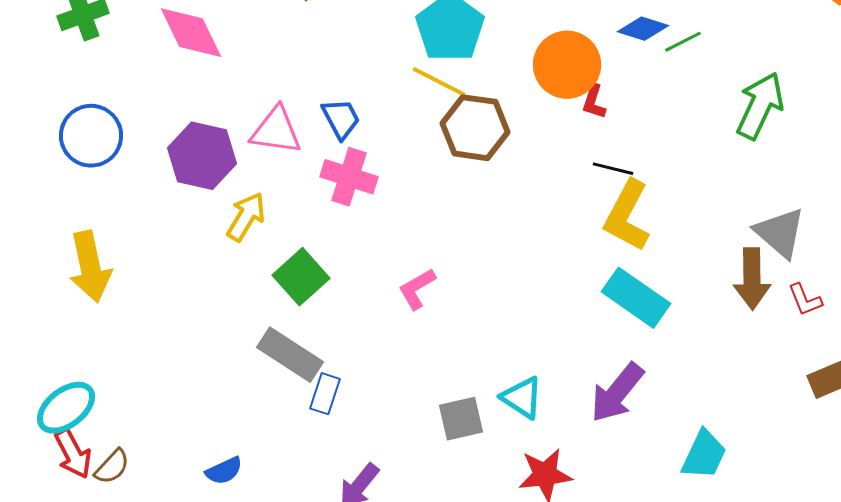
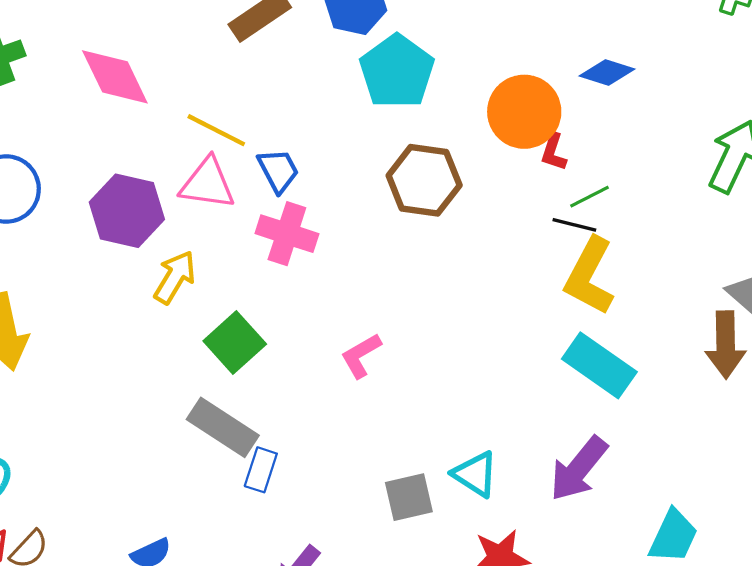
green line: (683, 42) -> (590, 197), moved
yellow line: (439, 82) -> (216, 130), moved

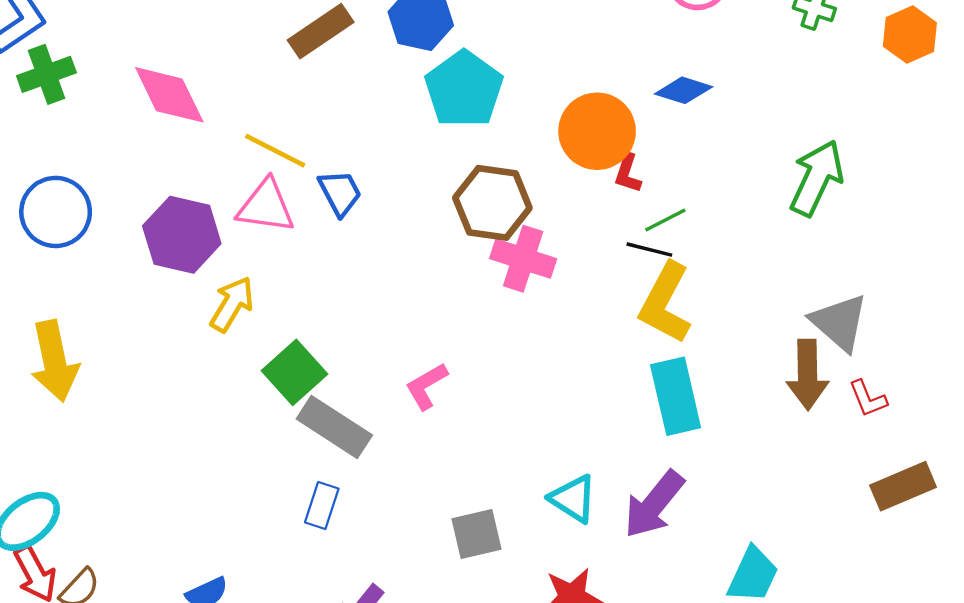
pink cross: (287, 234) -> (523, 259), moved
cyan rectangle: (599, 365) -> (676, 396), turned 42
gray rectangle: (223, 427) -> (334, 427), moved
cyan triangle: (475, 474) -> (573, 499), moved

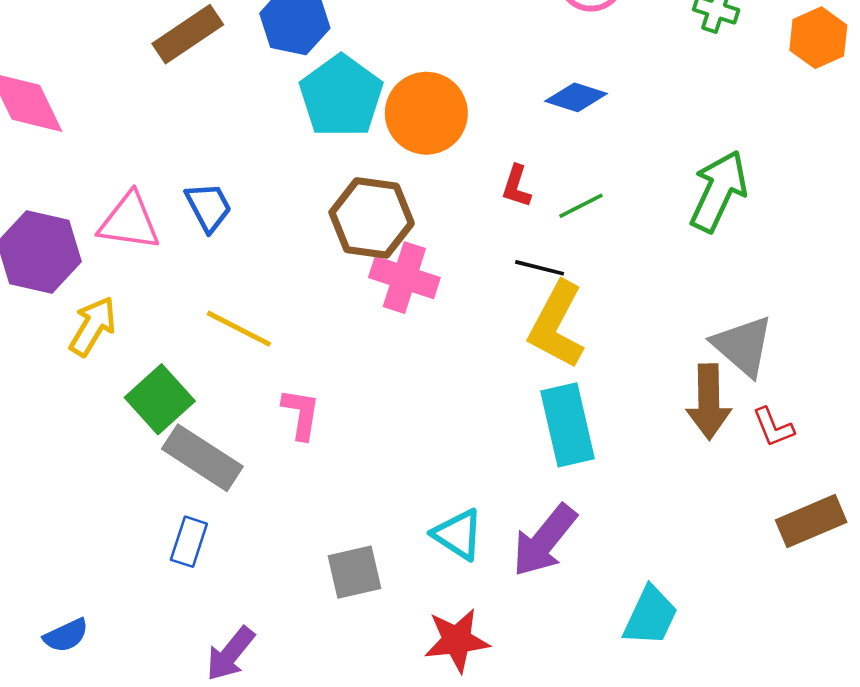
orange circle: (597, 131) -> (426, 113), moved
yellow line: (275, 151) -> (239, 329), moved
green line: (665, 220) -> (581, 206), moved
pink L-shape: (426, 386) -> (301, 414), turned 129

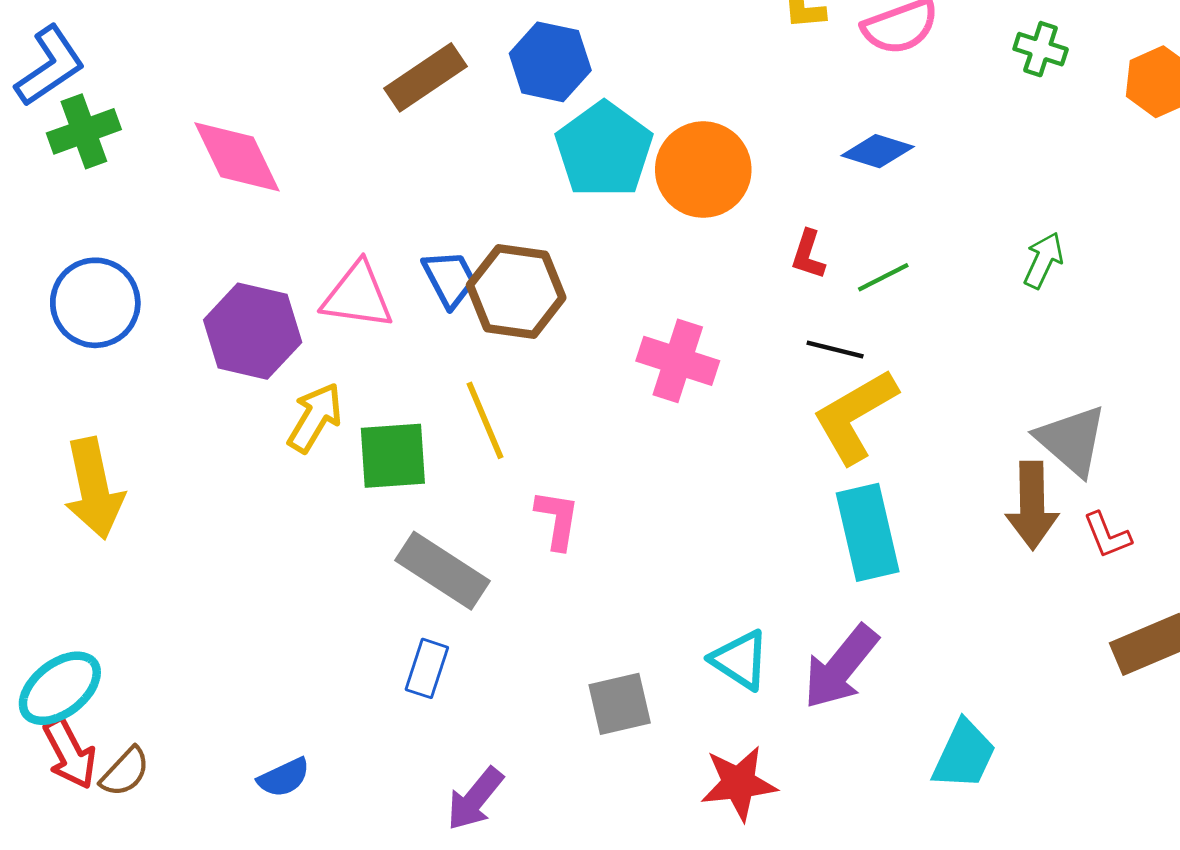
green arrow: (719, 191) -> (1043, 260), size x0.6
brown hexagon: (372, 218) -> (516, 291), moved
yellow L-shape: (557, 325) -> (855, 416), turned 32
yellow line: (239, 329) -> (485, 420), turned 40
green square: (160, 399) -> (393, 456), moved, turned 38

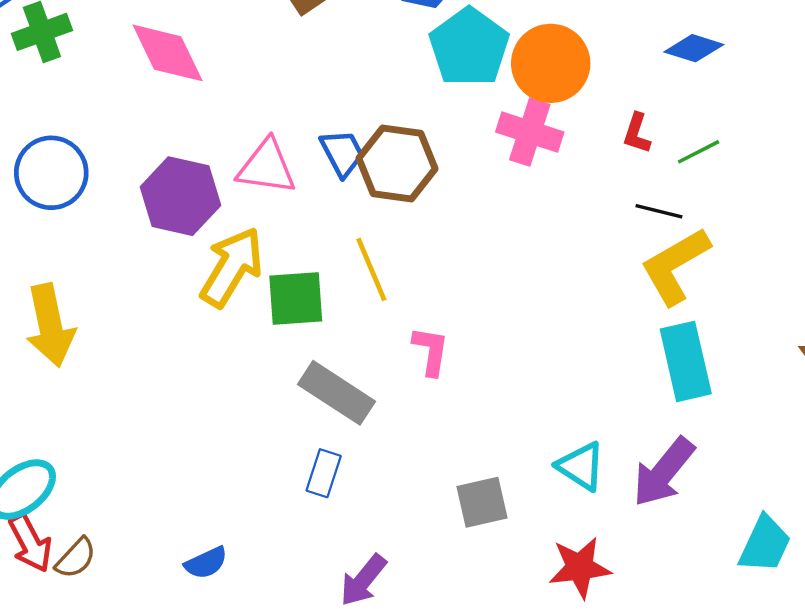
pink cross: (678, 361) -> (530, 132), moved
yellow arrow: (315, 418) -> (232, 267), size x1.4

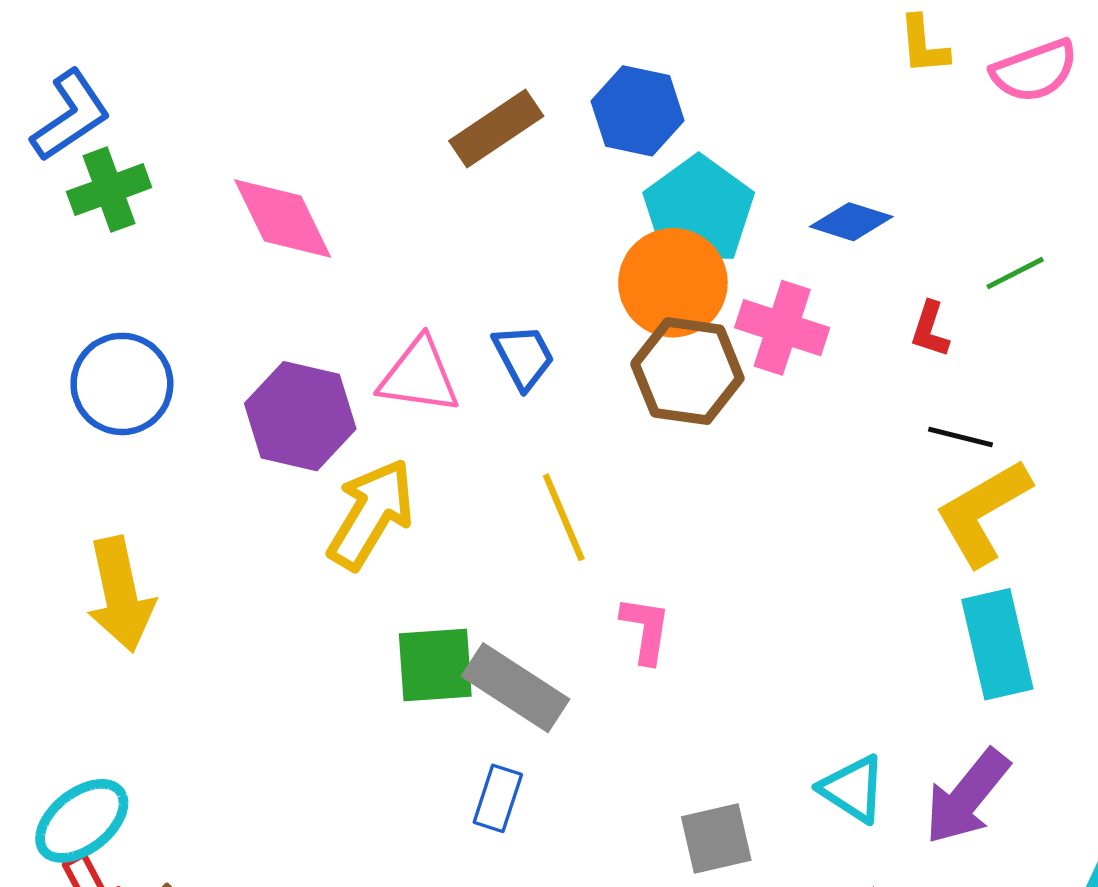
blue diamond: (694, 48) -> (851, 222), moved
orange circle: (551, 63) -> (673, 283), moved
green line: (699, 152) -> (1015, 273), moved
brown hexagon: (397, 164) -> (687, 371), moved
green square: (296, 299) -> (435, 665), moved

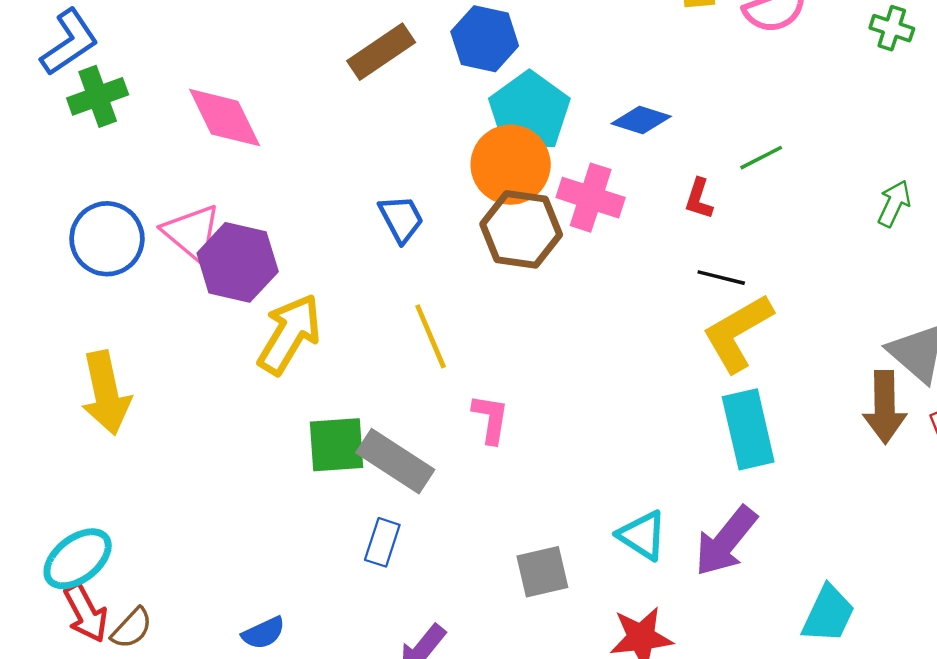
pink triangle: (419, 376) -> (192, 233), moved, turned 32

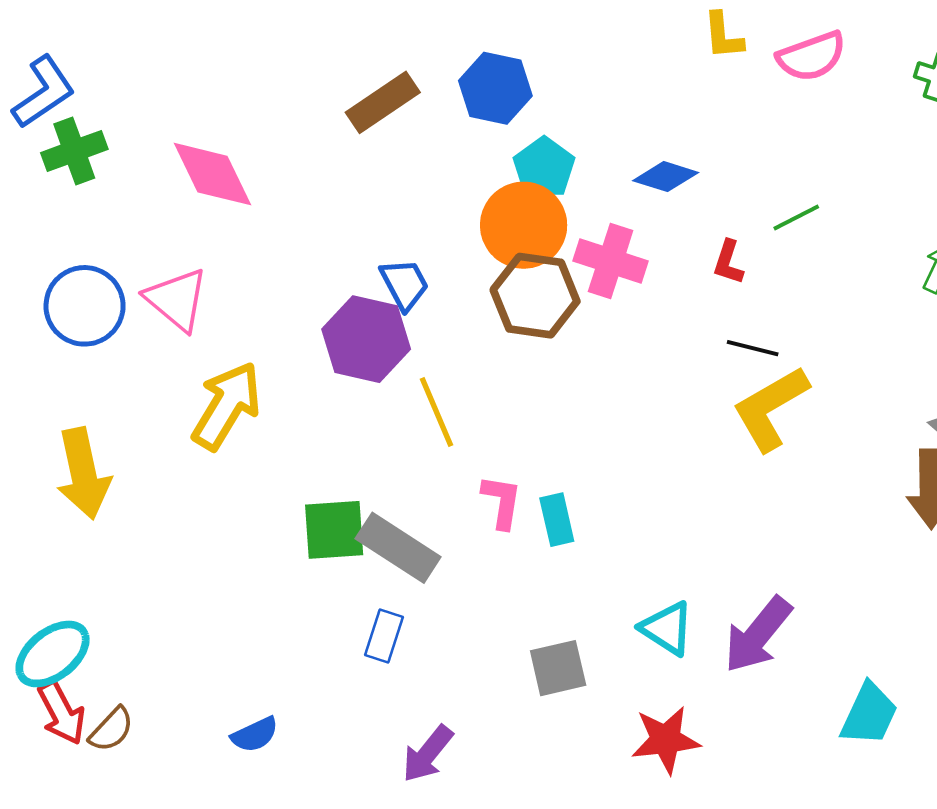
cyan pentagon: (529, 112) -> (544, 168), size x0.7
purple hexagon: (238, 262) -> (366, 339), moved
yellow arrow: (289, 334) -> (227, 406), moved
cyan rectangle: (748, 429) -> (557, 520), moved, size x0.6

